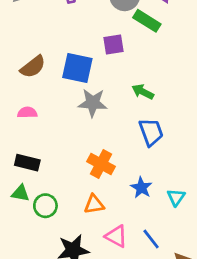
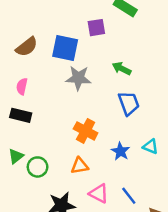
pink semicircle: (27, 113) -> (22, 86), turned -77
black rectangle: (27, 163) -> (21, 115), moved
green triangle: (20, 193) -> (16, 156), turned -49
cyan triangle: (176, 197) -> (150, 147), moved, turned -42

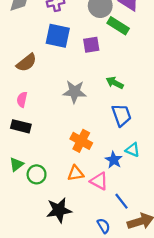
blue square: (65, 48) -> (58, 36), moved
cyan triangle: (150, 147) -> (133, 150), moved
pink triangle: (99, 193) -> (99, 181), moved

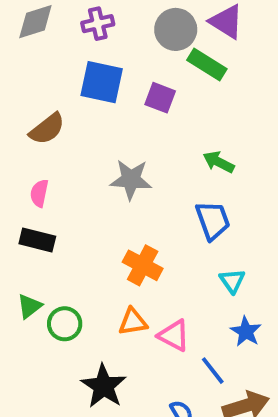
purple square: (91, 45) -> (160, 98), turned 30
green arrow: (115, 83) -> (219, 162), moved
cyan triangle: (133, 150) -> (232, 281), turned 32
blue star: (114, 160) -> (246, 332), moved
black star: (59, 210) -> (104, 386), turned -30

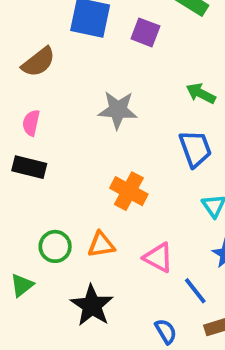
green triangle: (30, 306) -> (22, 285), moved
orange triangle: (133, 322) -> (101, 245), moved

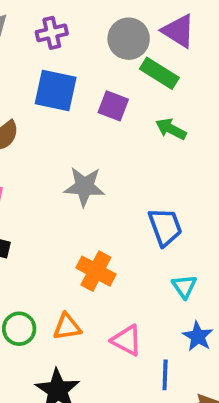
green arrow: (201, 93) -> (171, 129), moved
blue line: (195, 291) -> (165, 375), turned 40

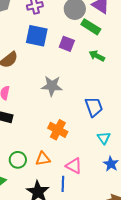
blue line: (165, 375) -> (63, 184), moved

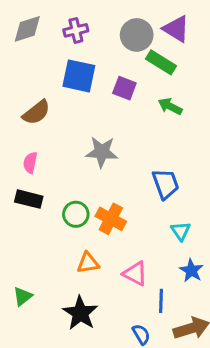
green circle: (18, 160) -> (76, 214), moved
blue line: (63, 184) -> (161, 301), moved

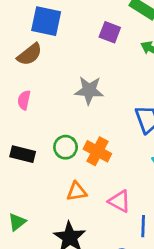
blue square: (79, 76) -> (46, 21), moved
black rectangle: (29, 199) -> (23, 154), moved

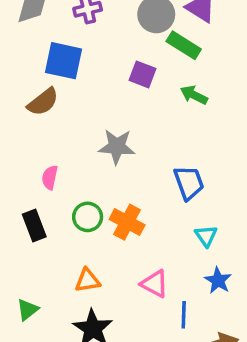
pink semicircle: (24, 100) -> (50, 177), moved
black rectangle: (23, 154) -> (34, 226), turned 55
orange triangle: (77, 192) -> (88, 280), moved

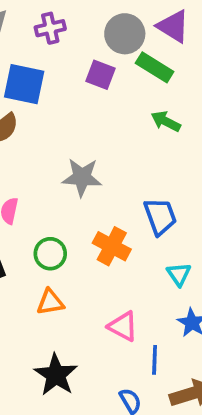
purple square: (143, 74) -> (101, 75), moved
orange cross: (127, 222) -> (112, 246), moved
orange triangle: (88, 280) -> (50, 302), moved

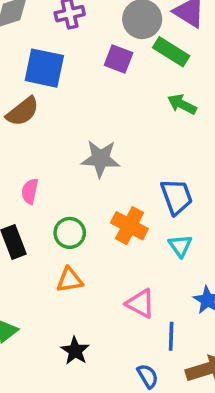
cyan triangle: (179, 274) -> (180, 246), moved
black star: (56, 375) -> (75, 351), size x0.7

